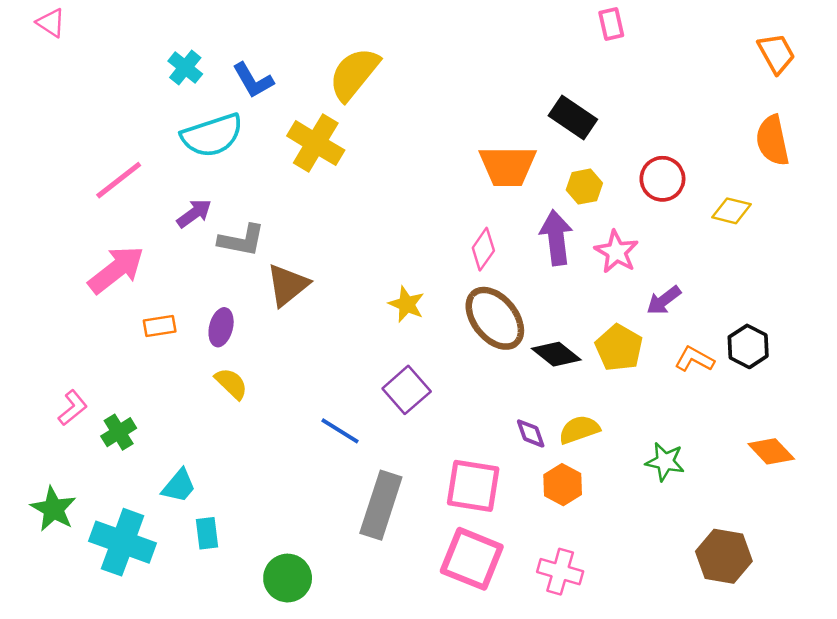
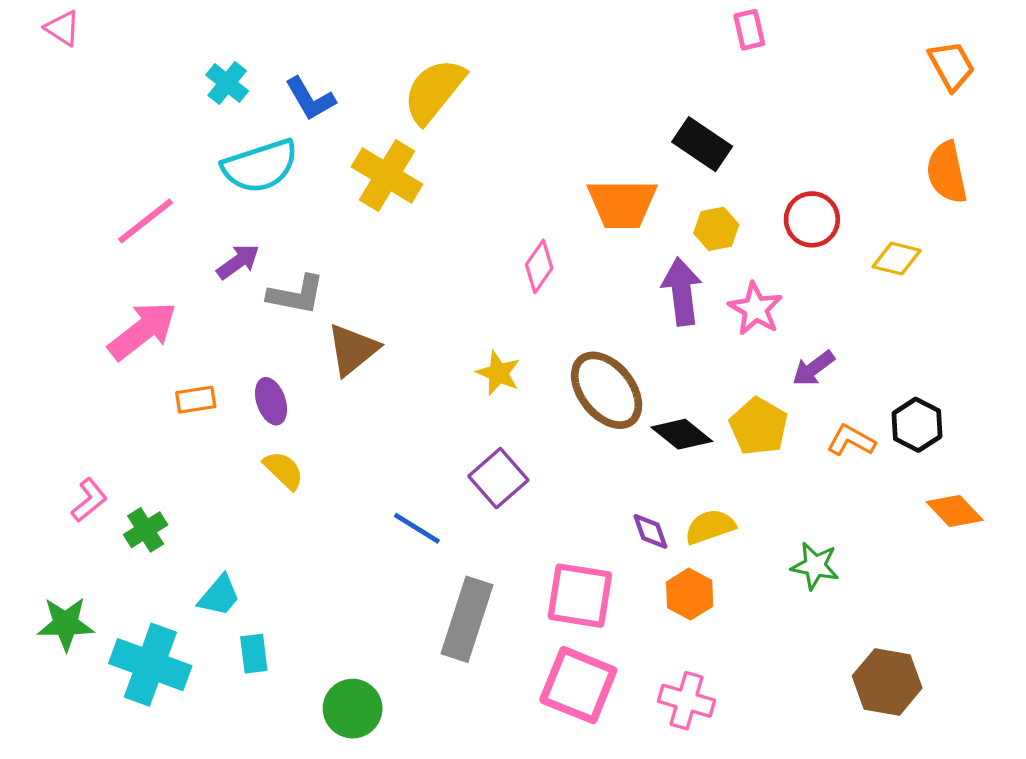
pink diamond: (483, 249) -> (539, 266), moved
purple ellipse: (221, 327) -> (271, 401), turned -33
orange diamond: (771, 451) -> (955, 511), moved
green star: (53, 509) -> (66, 624), turned -30

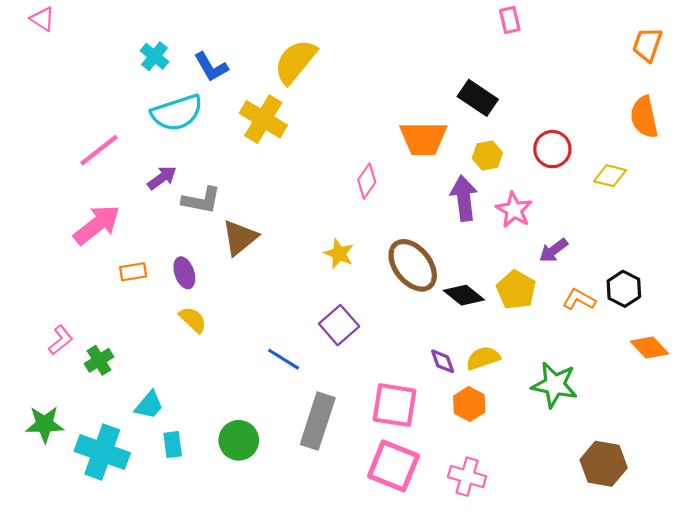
orange trapezoid: (951, 66) -> (647, 45), turned -132
green star: (815, 566) -> (555, 385), size x1.4
green circle: (353, 709) -> (239, 440), moved

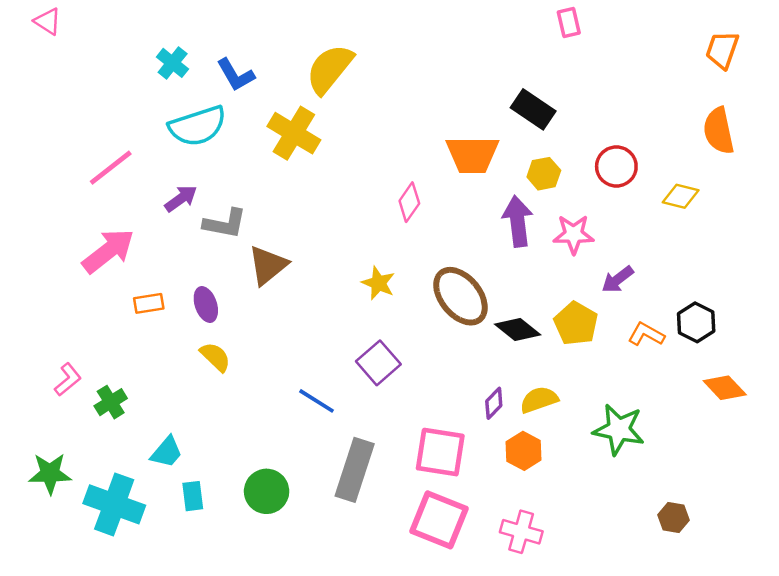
pink star: (514, 210) -> (574, 234), turned -30
purple diamond: (443, 361) -> (494, 403), turned 64
brown hexagon: (604, 464) -> (673, 518), size x0.6

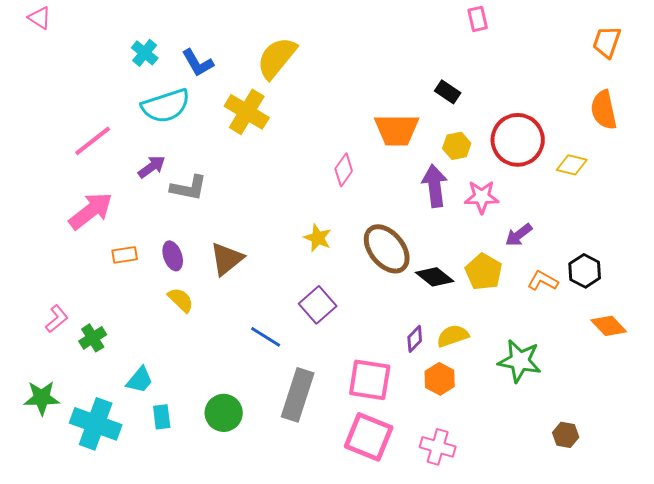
black rectangle: (533, 109) -> (448, 92), size x0.7
red circle: (616, 166) -> (518, 140), size x1.5
brown triangle: (268, 265) -> (227, 259), moved

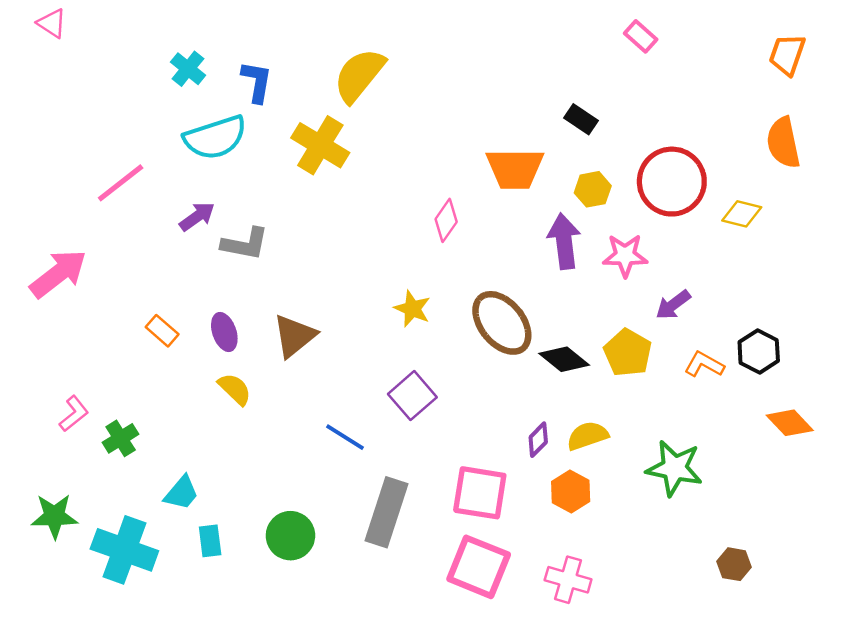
pink rectangle: (478, 19) -> (641, 36), moved, turned -35
blue L-shape: (198, 63) -> (257, 82), turned -140
pink arrow: (91, 211) -> (58, 274), moved
orange rectangle: (125, 255) -> (162, 331), turned 50

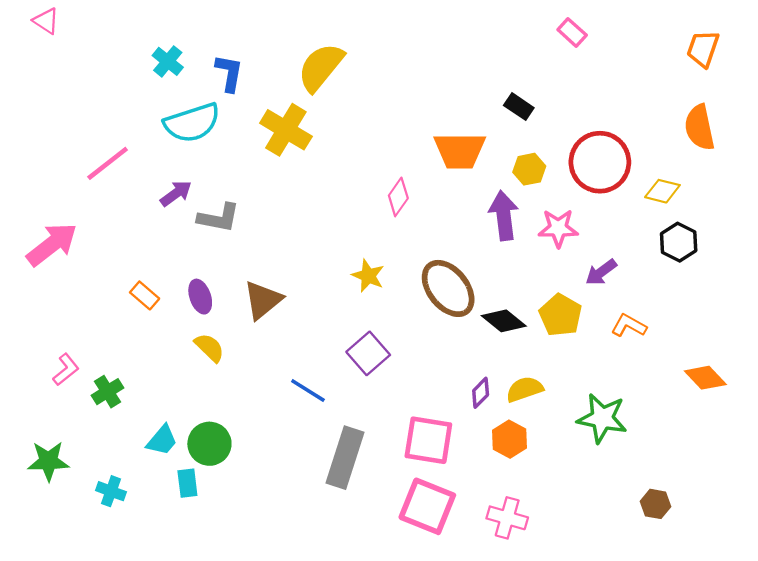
black hexagon: (759, 351) -> (679, 242), moved
green circle: (290, 536) -> (209, 444), moved
cyan cross: (124, 550) -> (111, 491), size x0.5

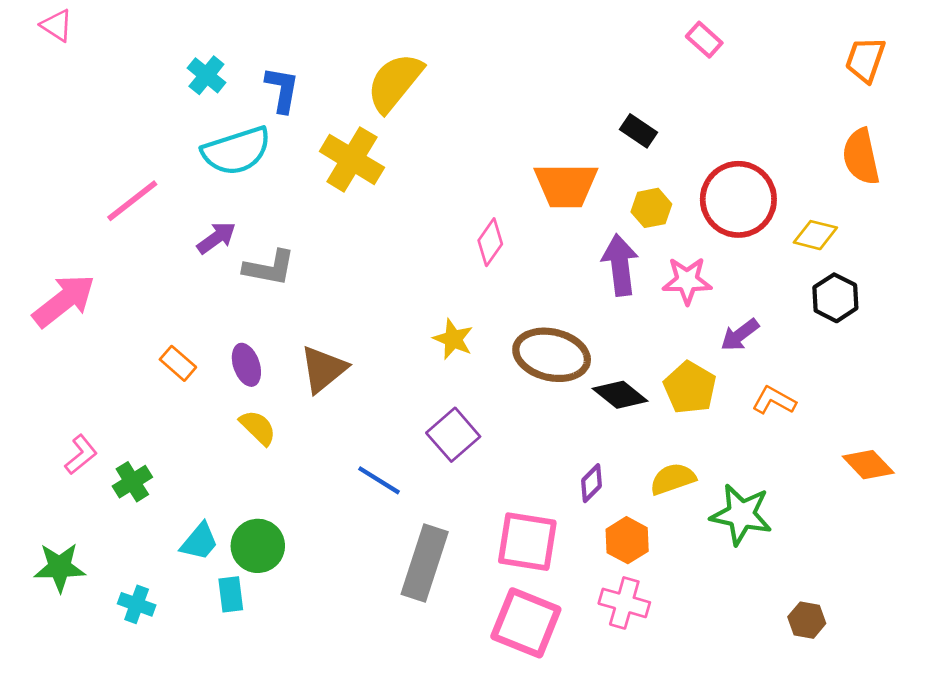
brown ellipse: (448, 288) -> (552, 355), turned -38
yellow semicircle: (525, 389) -> (673, 479), moved
pink cross: (507, 518) -> (624, 603), moved

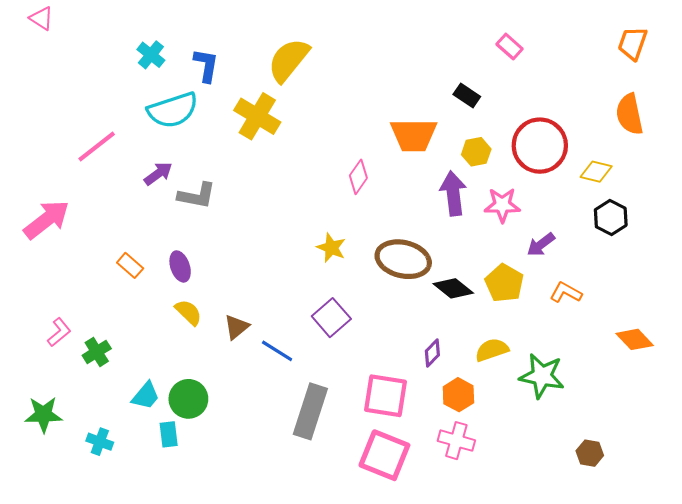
pink rectangle: (704, 40) -> (510, 46), moved
brown triangle: (323, 369) -> (236, 327), moved, size x0.7

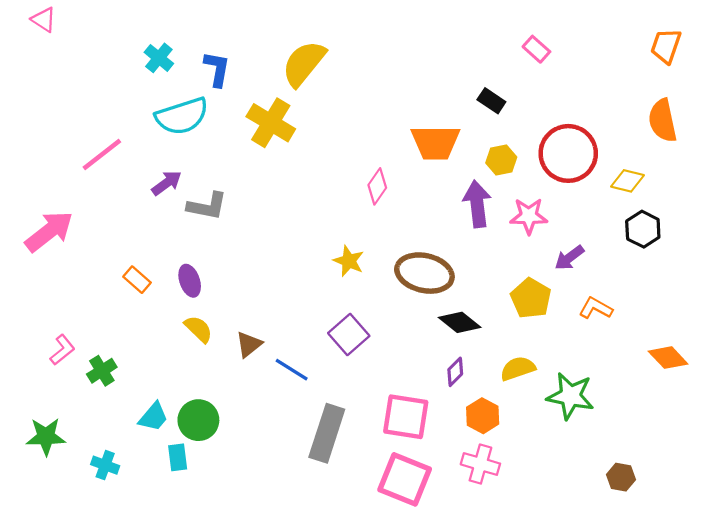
black diamond: (453, 288) -> (460, 322), moved

